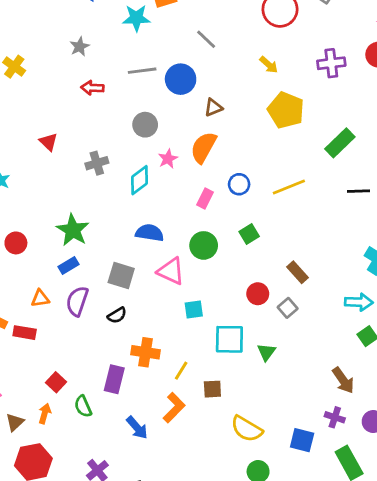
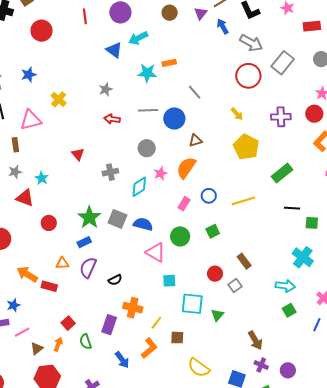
gray square: (121, 275) -> (117, 219), moved
brown arrow: (343, 380) -> (255, 340), moved

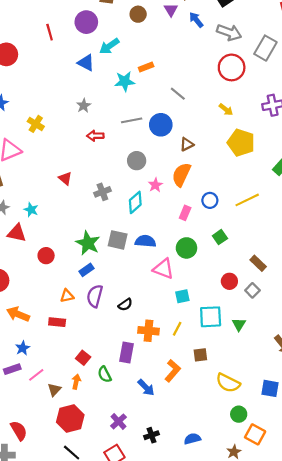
orange arrow: (27, 274) -> (18, 314), moved
yellow line: (156, 323) -> (177, 329), moved

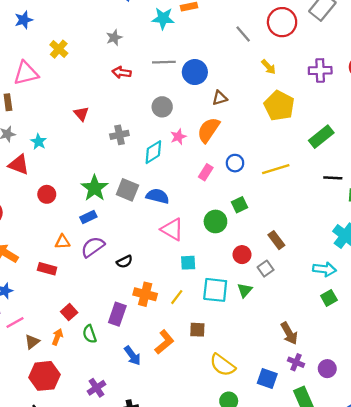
gray line: (178, 94) -> (243, 34), moved
green circle: (186, 248) -> (215, 221), moved
purple semicircle: (95, 296) -> (93, 247), turned 30
green triangle: (239, 324) -> (245, 290), moved

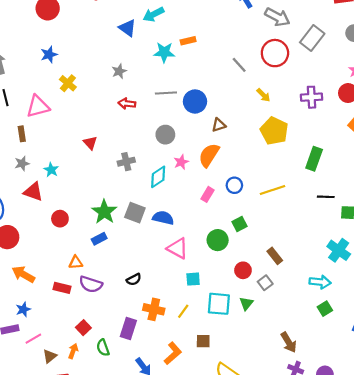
blue star: (24, 20) -> (49, 55), moved
green rectangle: (321, 137) -> (314, 159), turned -30
purple semicircle: (93, 247) -> (91, 284), moved, turned -125

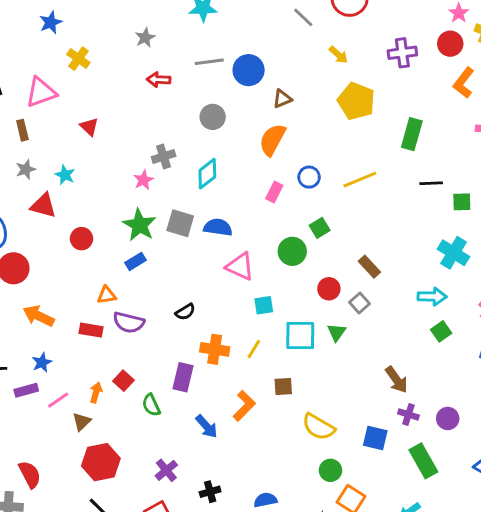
red triangle: (90, 143) -> (89, 127), moved
pink star: (181, 162) -> (143, 180), moved
orange arrow: (73, 351) -> (96, 392), moved

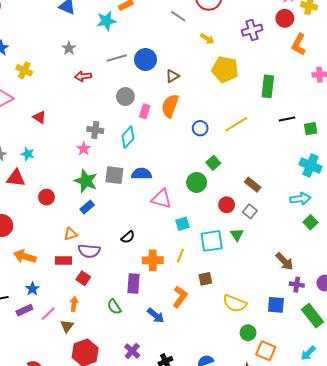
gray cross: (164, 157) -> (95, 130), turned 35
pink rectangle: (274, 192) -> (145, 111), moved
red square: (123, 381) -> (83, 278), moved

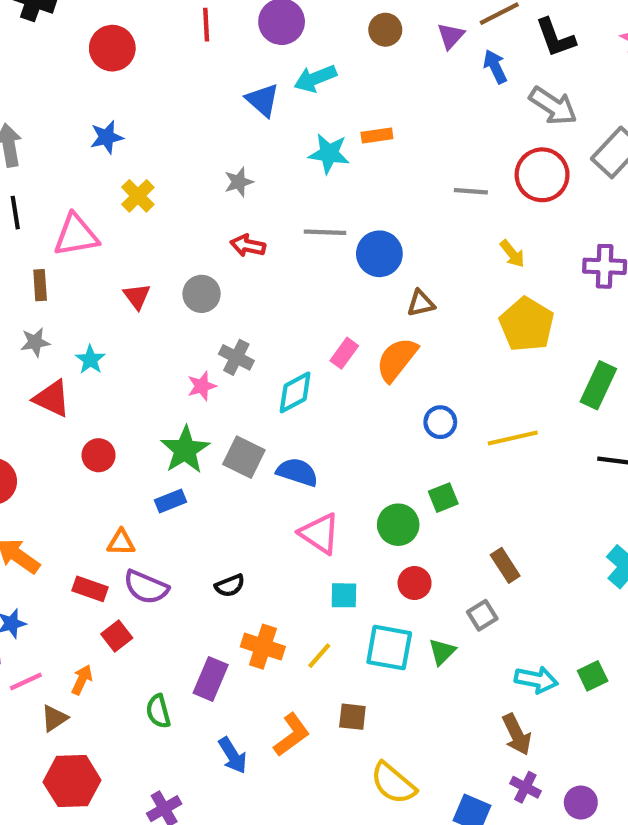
gray line: (178, 16) -> (471, 191), turned -49
gray circle: (125, 97) -> (202, 294), moved
cyan arrow: (300, 199) -> (536, 680), moved
red circle: (227, 205) -> (415, 583), moved

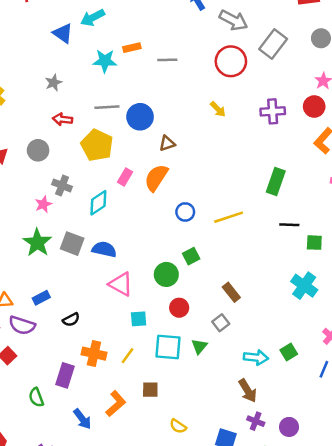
gray line: (471, 191) -> (167, 60), moved
yellow pentagon: (527, 325) -> (97, 145), moved
blue rectangle: (170, 501) -> (41, 298), moved
yellow semicircle: (393, 783) -> (178, 426), size x0.6

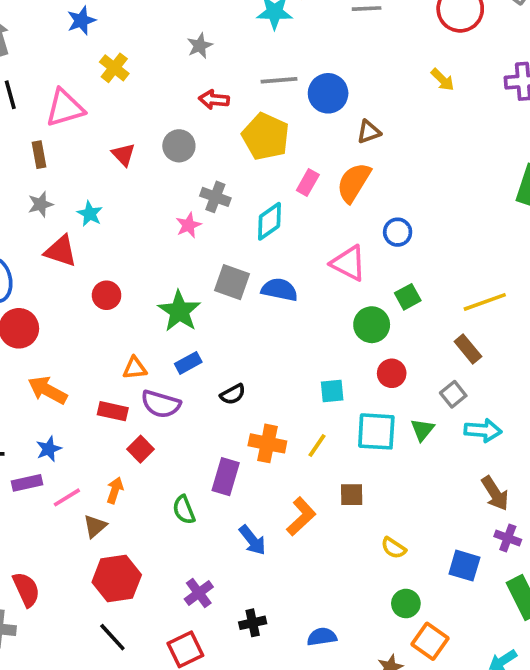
yellow line: (229, 217) -> (485, 302), moved
green star: (37, 243) -> (179, 311), moved
pink triangle: (121, 284) -> (349, 263), moved
cyan arrow: (256, 357) -> (483, 430), moved

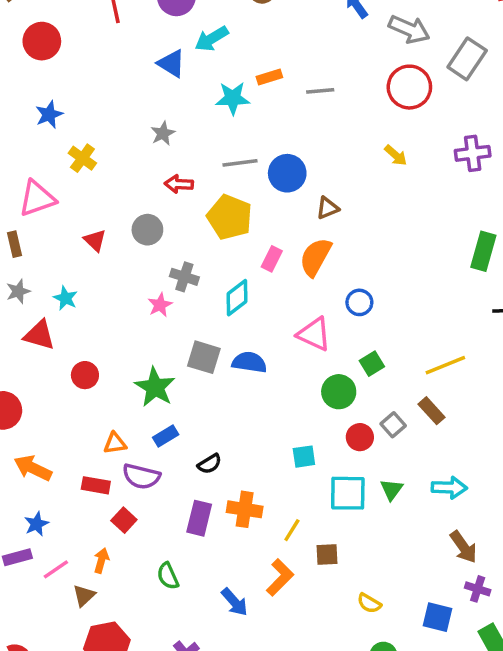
gray square: (453, 394) -> (393, 425), moved
yellow line: (317, 445) -> (292, 530), moved
purple rectangle: (226, 477) -> (199, 518), moved

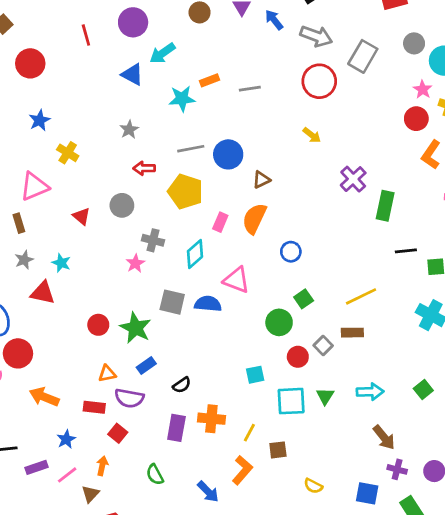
purple cross: (473, 153) -> (353, 179), moved, turned -32
pink triangle: (314, 334) -> (237, 280), moved
red circle: (85, 375) -> (98, 325), moved
brown rectangle: (432, 411) -> (352, 333), turned -45
blue star: (37, 524) -> (66, 439), moved

